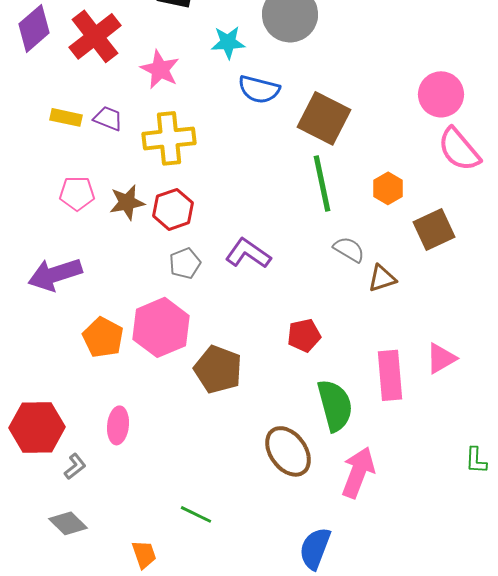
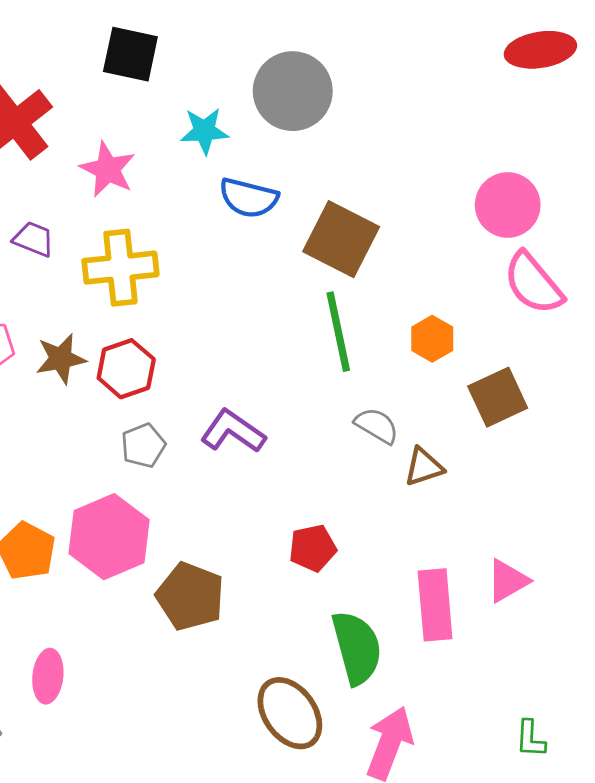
green L-shape: (476, 460) -> (530, 739), moved

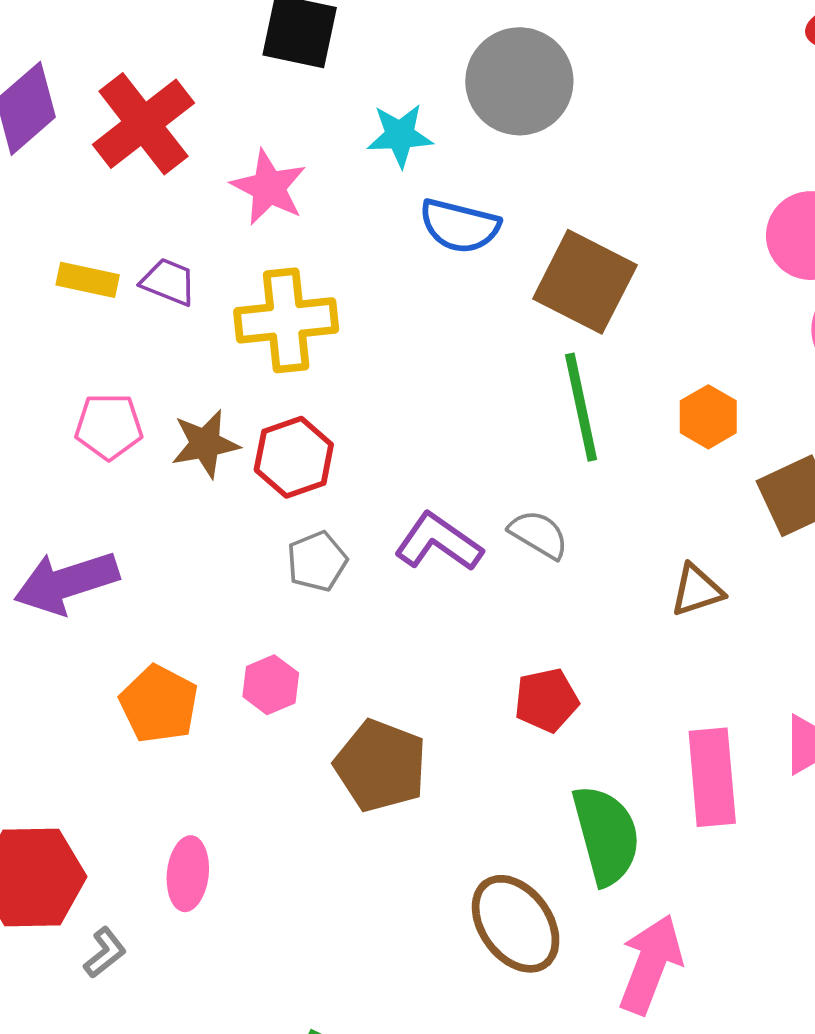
gray semicircle: (377, 426) -> (539, 534), moved
pink hexagon: (109, 537) -> (271, 685), size x0.5

